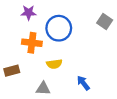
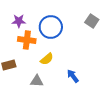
purple star: (29, 13) -> (19, 21), moved
yellow semicircle: (54, 64) -> (47, 59), turned -32

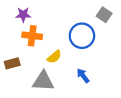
blue circle: (51, 27) -> (82, 36), moved
gray triangle: (37, 81) -> (43, 81), size x1.5

